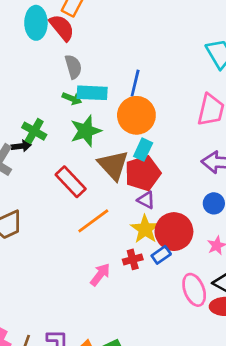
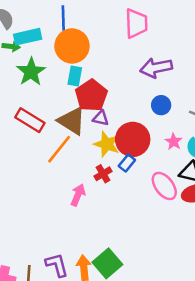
cyan rectangle: (143, 150) -> (75, 76), moved
brown triangle: (113, 165) -> (72, 121), moved

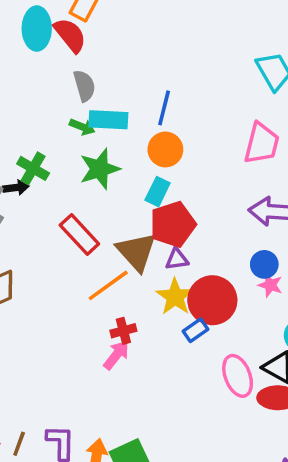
orange circle: (72, 46) -> (165, 149), size x0.7
purple triangle: (101, 118) -> (177, 259), turned -36
pink star: (174, 142) -> (270, 285), moved, turned -30
red cross: (103, 174) -> (123, 331), moved

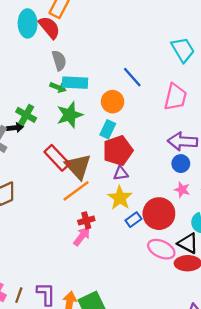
blue line: (164, 108) -> (132, 77), moved, turned -55
brown triangle: (136, 252) -> (78, 166), moved
blue circle: (264, 264) -> (181, 164), moved
red circle: (212, 300) -> (159, 214), moved
pink ellipse: (238, 376) -> (161, 249), turned -44

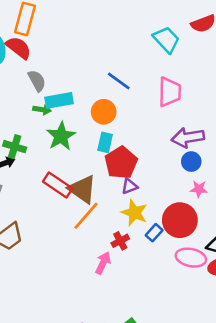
red cross: (86, 220) -> (120, 241), moved

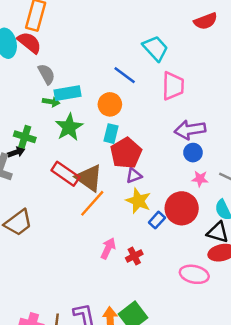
cyan trapezoid: (166, 40) -> (155, 48), moved
red cross: (120, 241) -> (134, 256), moved
pink ellipse: (191, 258) -> (194, 274), moved

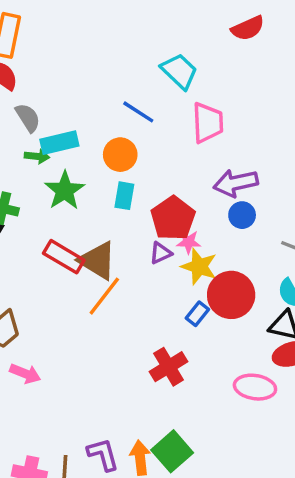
red pentagon: (126, 153) -> (173, 218), moved
pink star: (200, 179) -> (189, 242), moved
yellow star: (138, 201) -> (199, 267), moved
pink arrow: (108, 248) -> (25, 374), moved, turned 90
red cross: (134, 256) -> (169, 367), size x1.5

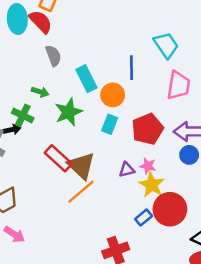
blue line: (138, 112) -> (131, 68), turned 45
cyan rectangle: (59, 143) -> (86, 79), moved, turned 65
green arrow: (37, 156) -> (40, 92), moved
red pentagon: (173, 218) -> (148, 129), moved

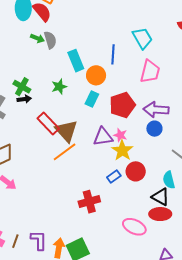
green arrow: (40, 92) -> (37, 38), moved
green star: (68, 112) -> (59, 87), size x0.7
black arrow: (12, 130) -> (24, 99), moved
purple triangle: (127, 170) -> (103, 137), size x1.5
red circle: (170, 209) -> (136, 171), size x0.7

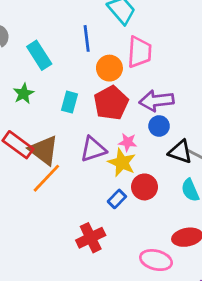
orange circle: (96, 75) -> (109, 68), moved
pink star: (120, 135) -> (128, 142), moved
black triangle: (160, 197) -> (180, 152), moved

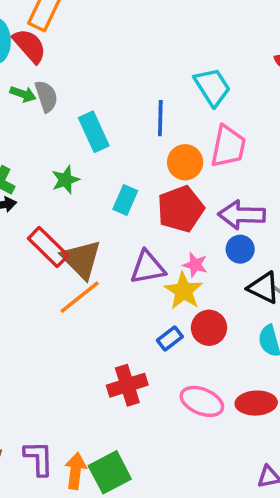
pink ellipse: (156, 260) -> (202, 401), moved

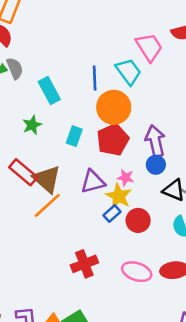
cyan trapezoid: (212, 87) -> (128, 72), moved
pink trapezoid: (228, 146) -> (149, 47), moved, turned -40
orange circle: (185, 162) -> (114, 107), size x1.4
purple arrow: (242, 215) -> (155, 141), turned 80
blue rectangle: (170, 338) -> (112, 213), moved

